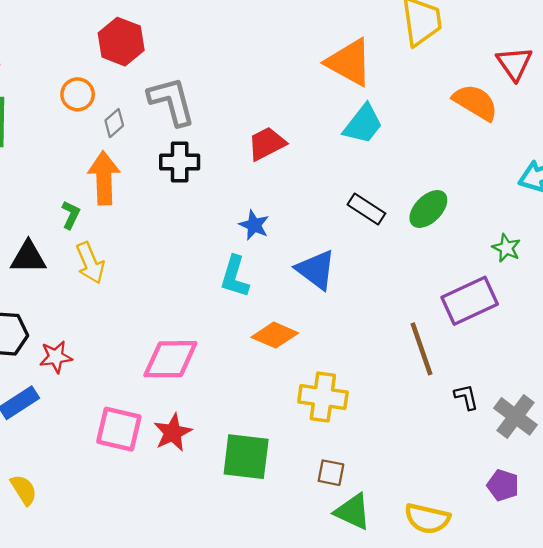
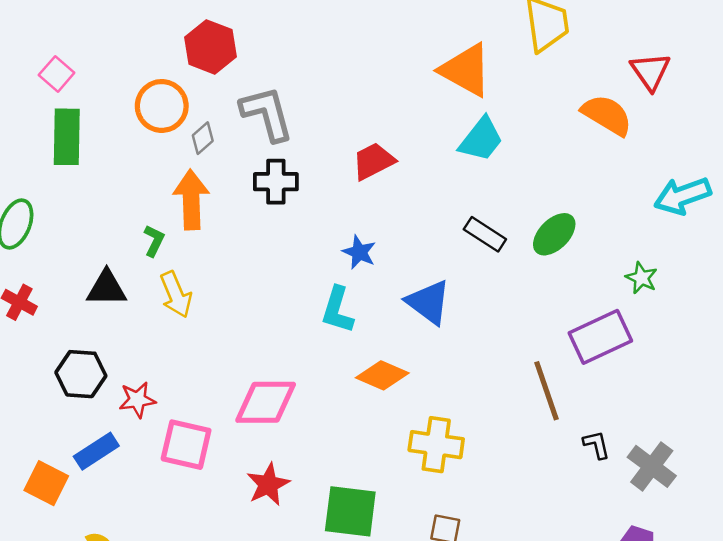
orange circle: (78, 94) -> (162, 106), size x1.4
pink square: (119, 429) -> (186, 445), moved

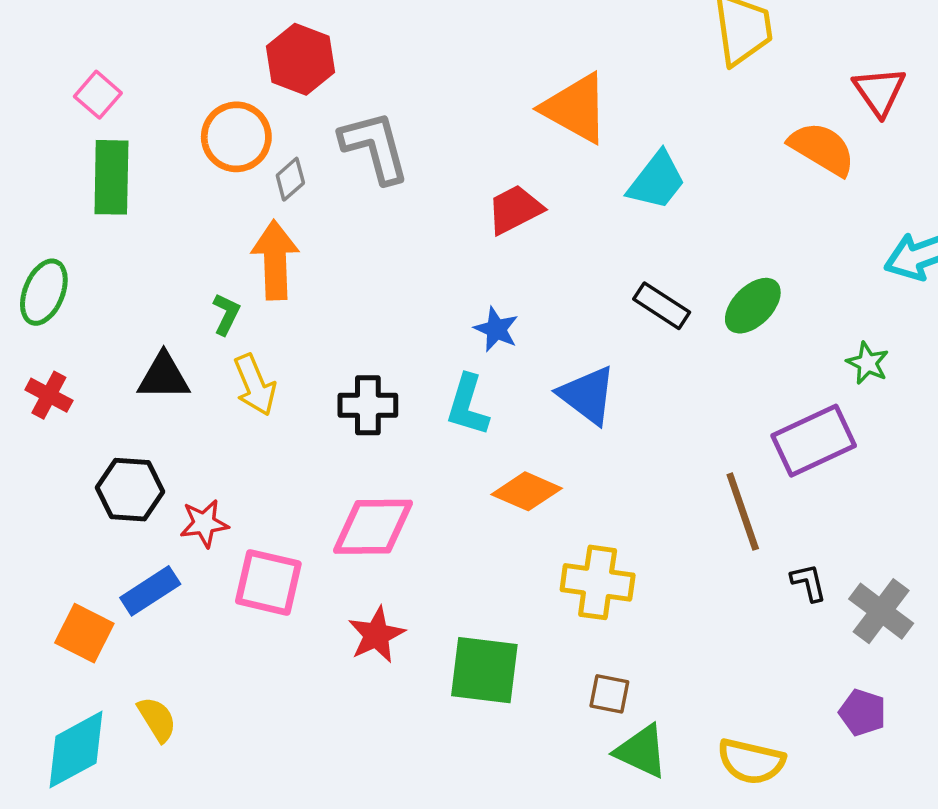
orange triangle: (466, 70) -> (576, 108), moved
black cross: (276, 182) -> (368, 405), moved

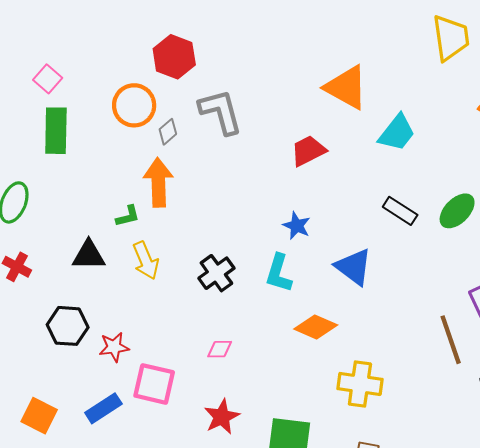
green L-shape: (226, 314) -> (128, 216), turned 50
black cross: (368, 405) -> (216, 273), turned -36
pink diamond: (373, 527) -> (220, 349), size x0.5
blue rectangle: (150, 591) -> (103, 408), moved

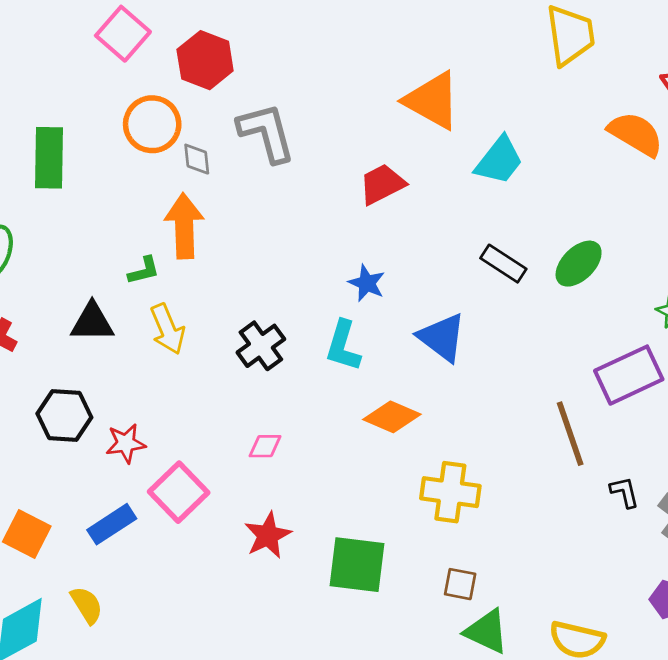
pink square: (48, 79) -> (123, 34), moved, size x1.4
gray diamond: (168, 132) -> (197, 159), turned -55
pink square: (154, 384) -> (179, 492), turned 33

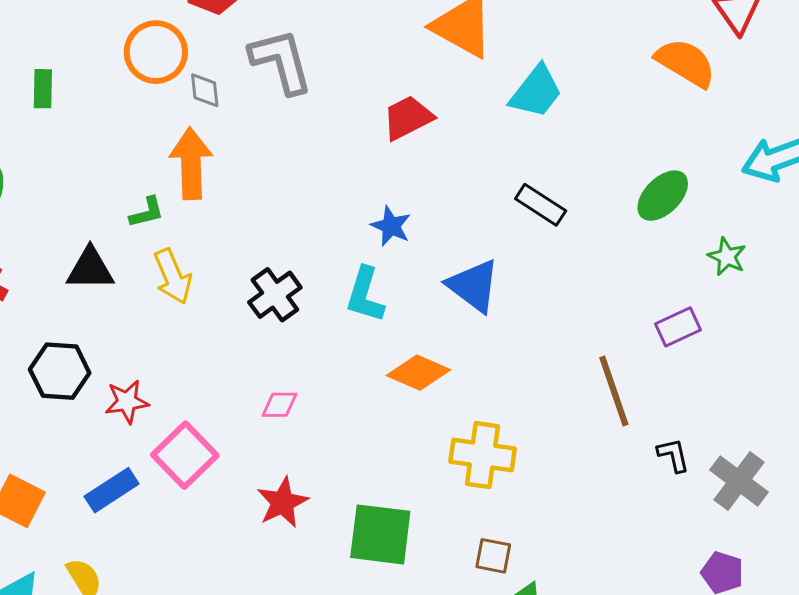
green rectangle: (49, 158) -> (43, 89), size x0.6
green ellipse: (579, 264) -> (663, 196), moved
purple rectangle: (629, 375) -> (678, 327), size x0.6

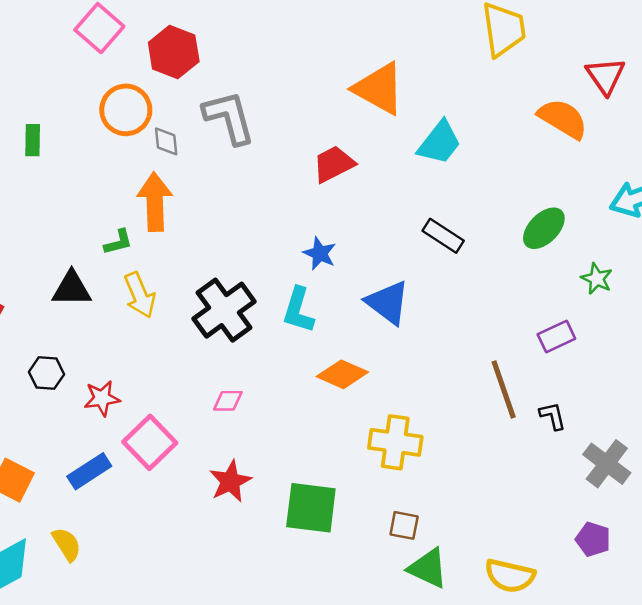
black cross: (275, 295) -> (224, 310), size x1.4
black hexagon: (60, 371) -> (46, 373), size x0.7
black L-shape: (673, 455) -> (553, 416), moved

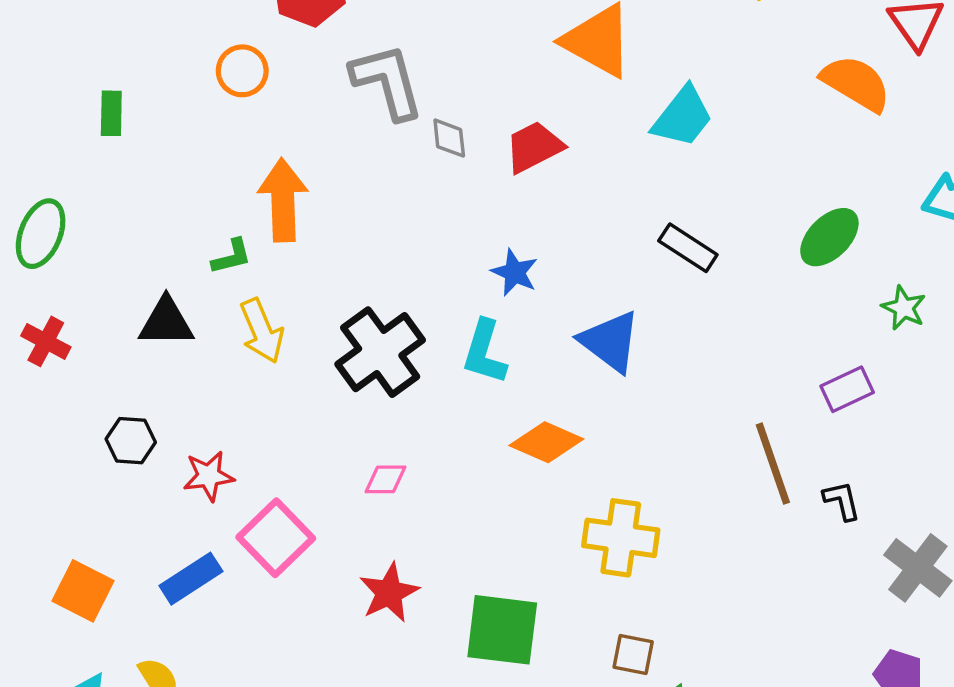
orange circle: (126, 110) -> (242, 71), size x0.7
gray diamond: (166, 141) -> (449, 138), moved

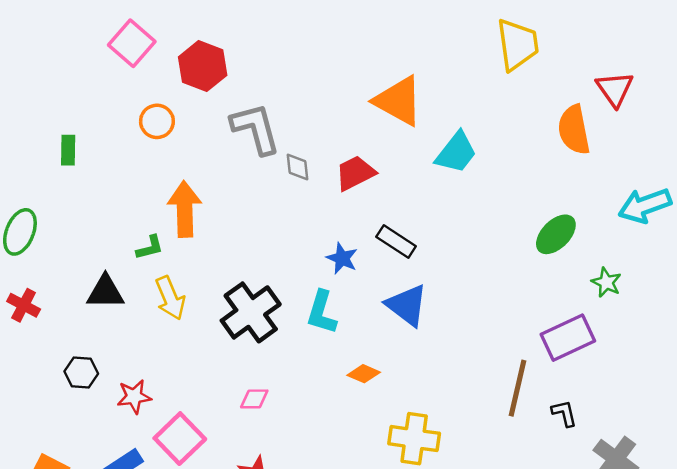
orange semicircle: (856, 83) -> (574, 130), turned -132
black rectangle: (688, 248) -> (396, 242), moved
purple rectangle: (847, 389) -> (568, 338), size x1.5
orange diamond: (546, 442) -> (364, 374), size x0.7
brown line: (773, 464) -> (517, 388), turned 32

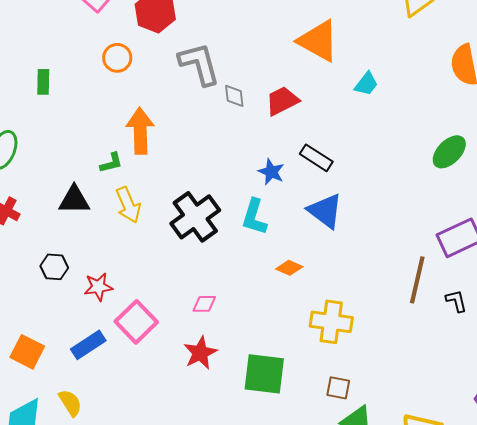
cyan trapezoid: (456, 153) -> (366, 84), size x0.7
pink diamond: (254, 399) -> (204, 304), moved

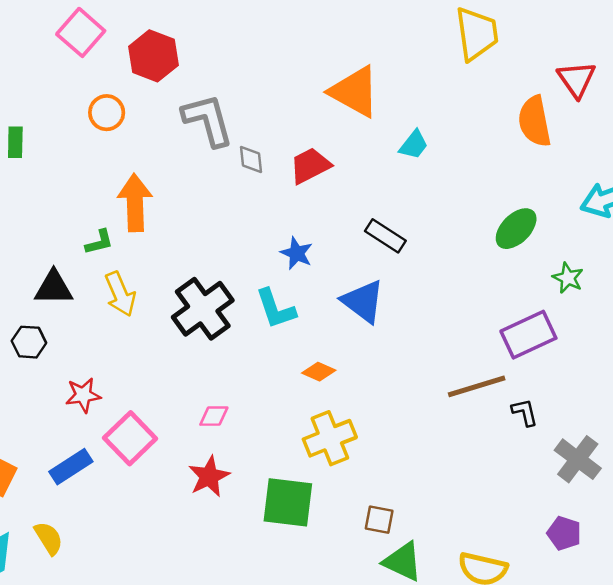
black rectangle: (316, 158) -> (385, 236), moved
cyan L-shape: (254, 217) -> (276, 309), turned -36
black hexagon: (54, 267) -> (29, 342), moved
brown line: (417, 280) -> (477, 386), turned 60
yellow cross: (331, 322) -> (330, 438), moved, turned -30

